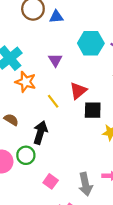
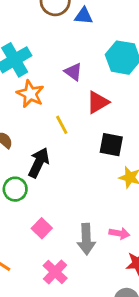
purple triangle: (55, 60) -> (73, 72), turned -32
red triangle: (78, 91) -> (98, 102), moved

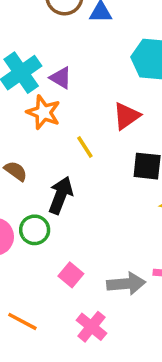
purple triangle: (73, 72) -> (61, 78), moved
gray arrow: (86, 239) -> (126, 284), turned -88

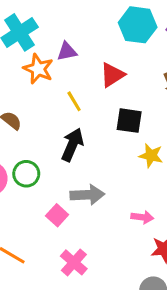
purple triangle: (61, 78) -> (67, 51), moved, turned -45
black arrow: (61, 195) -> (72, 145), moved
gray arrow: (126, 284) -> (87, 195), moved

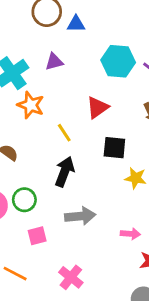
purple triangle: (67, 51) -> (54, 62), moved
pink square: (57, 215) -> (37, 236), moved, turned 36

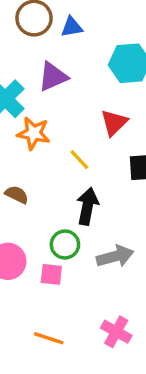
purple triangle: (54, 62) -> (53, 77), size x1.4
green circle: (24, 200) -> (65, 244), moved
pink square: (37, 236) -> (51, 274), moved, turned 30

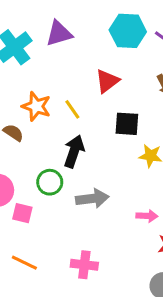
orange star: (34, 133) -> (36, 106), moved
pink square: (51, 274) -> (22, 213), moved
pink cross: (116, 332) -> (84, 265), turned -30

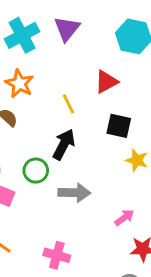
purple triangle: (59, 34) -> (67, 29), turned -44
orange star: (36, 106) -> (19, 83), moved
pink arrow: (147, 216) -> (124, 218), turned -48

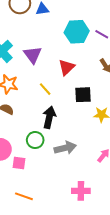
purple triangle: (67, 29) -> (33, 55), moved
pink cross: (57, 255) -> (81, 191), moved

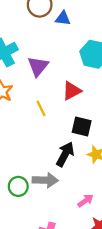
black arrow: (49, 117) -> (65, 154), moved
green circle: (35, 140) -> (18, 186), moved

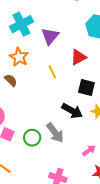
black arrow: (65, 154) -> (72, 111), turned 90
gray arrow: (45, 180) -> (55, 133), turned 50

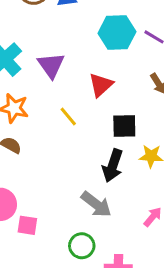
black arrow: (72, 111) -> (113, 166), turned 95
green circle: (32, 138) -> (82, 246), moved

